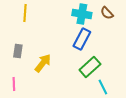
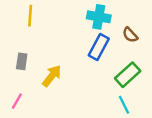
brown semicircle: (107, 13) -> (130, 35), moved
green rectangle: (90, 67) -> (128, 75), moved
pink line: (14, 84) -> (17, 101), turned 32

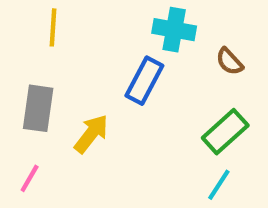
blue rectangle: (99, 47) -> (144, 81), moved
gray rectangle: (22, 61) -> (38, 108), size x1.5
cyan line: (124, 105) -> (219, 185), turned 60

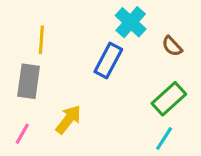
yellow line: (53, 27) -> (41, 40), moved
cyan cross: (174, 30) -> (131, 22), turned 32
yellow arrow: (91, 134) -> (68, 119), moved

